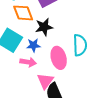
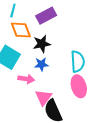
blue star: (33, 45) -> (41, 64), moved
pink ellipse: (59, 58) -> (79, 86), moved

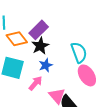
purple rectangle: (46, 16) -> (39, 30), moved
pink arrow: (26, 79) -> (35, 83), turned -42

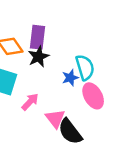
purple rectangle: (39, 30) -> (37, 37), turned -42
blue star: (46, 65) -> (70, 78), moved

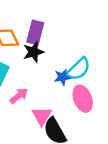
cyan semicircle: (85, 67) -> (78, 69), turned 55

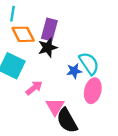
cyan semicircle: (78, 69) -> (89, 63), turned -80
pink ellipse: (83, 99) -> (93, 91), turned 35

